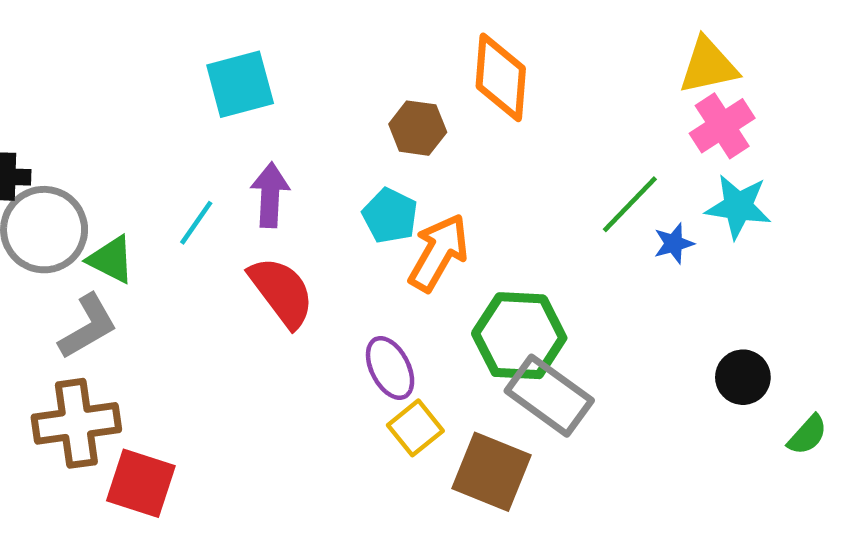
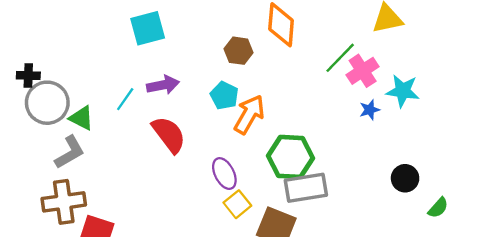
pink cross: (722, 126) -> (363, 71), moved
purple arrow: (270, 195) -> (163, 85), turned 76
green line: (630, 204) -> (340, 58), moved
gray rectangle: (549, 396) -> (306, 188), turned -45

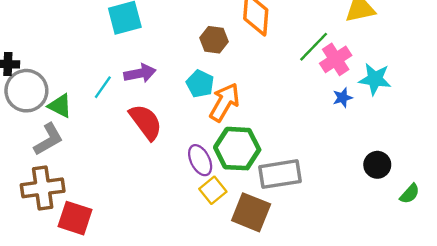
green hexagon: (291, 157) -> (237, 149), moved

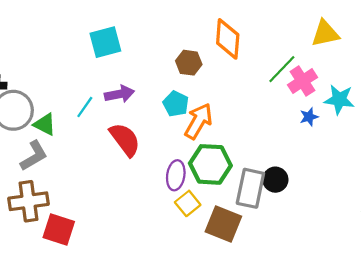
purple ellipse: (200, 160) -> (176, 175), turned 36
black circle: (377, 165) -> (275, 180), moved
gray rectangle: (280, 174) -> (250, 188), turned -69

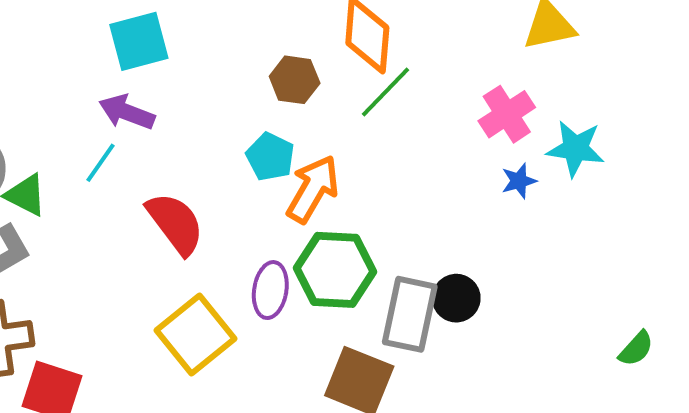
green line: (282, 69) -> (385, 92), moved
purple arrow: (119, 94) -> (127, 112), moved, turned -148
yellow square: (188, 203) -> (195, 335), moved, size x1.6

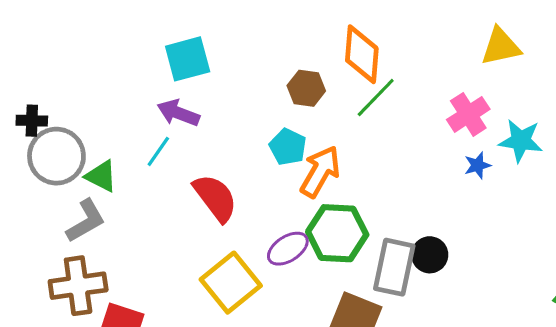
purple ellipse: (270, 290) -> (288, 249), turned 48

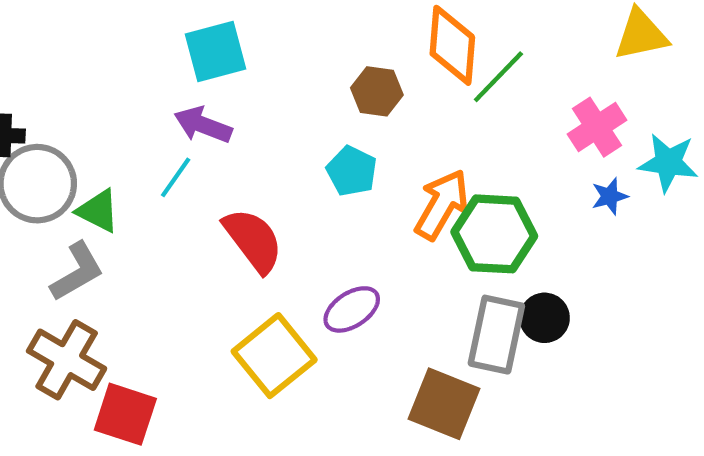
green line: (376, 97) -> (498, 77), moved
orange arrow: (320, 172) -> (442, 205), moved
green hexagon: (337, 233) -> (494, 234), moved
brown cross: (78, 286) -> (67, 360), turned 38

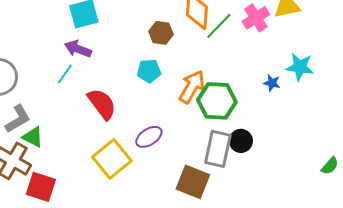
pink cross: (597, 127) -> (256, 18), moved
cyan pentagon: (352, 171) -> (149, 71), turned -30
blue star: (610, 196) -> (272, 83), turned 30
green triangle: (98, 211) -> (33, 137), moved

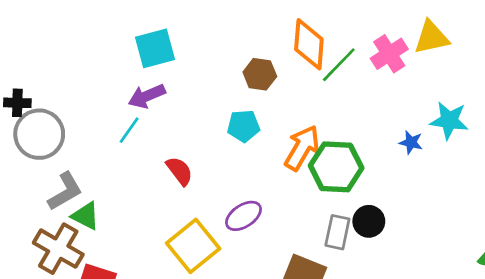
purple arrow: (78, 49) -> (147, 96), turned -44
red semicircle: (102, 104) -> (179, 171), size x0.7
gray rectangle: (218, 149) -> (337, 232), size x0.7

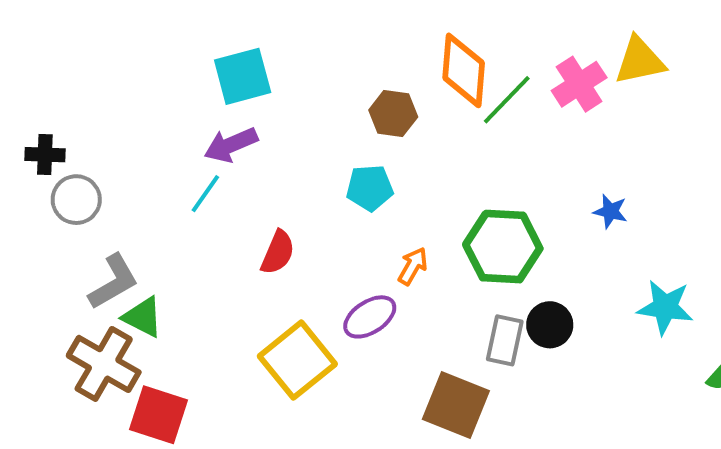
cyan star: (449, 121) -> (665, 307), moved
gray circle: (39, 134) -> (76, 200), size x0.7
orange arrow: (302, 148) -> (413, 266), moved, size x0.6
red semicircle: (179, 171) -> (278, 252), turned 60

